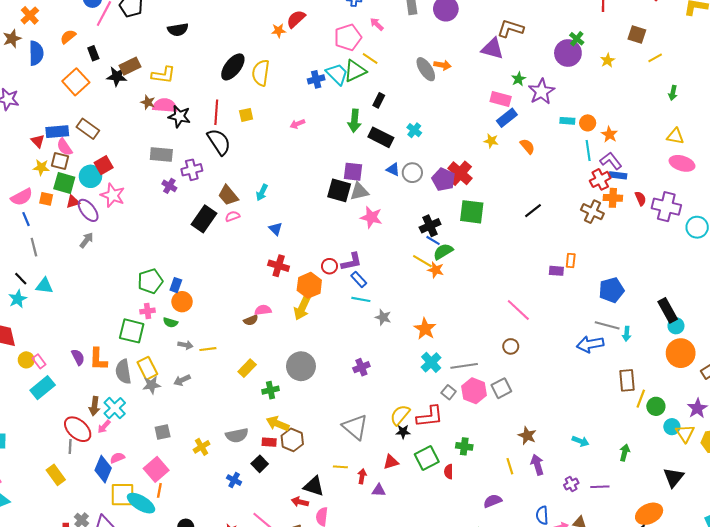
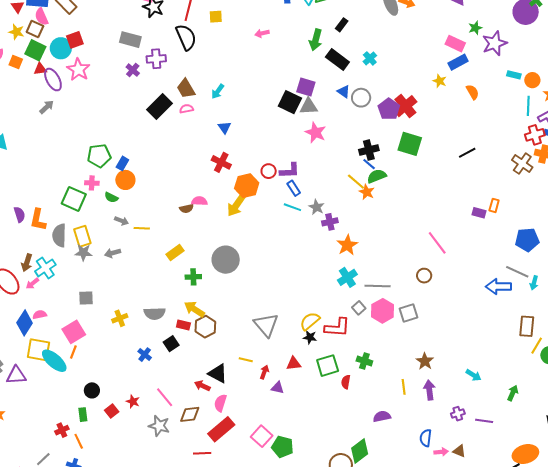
gray star: (383, 317) -> (317, 207), moved
purple cross: (361, 367) -> (330, 222), moved

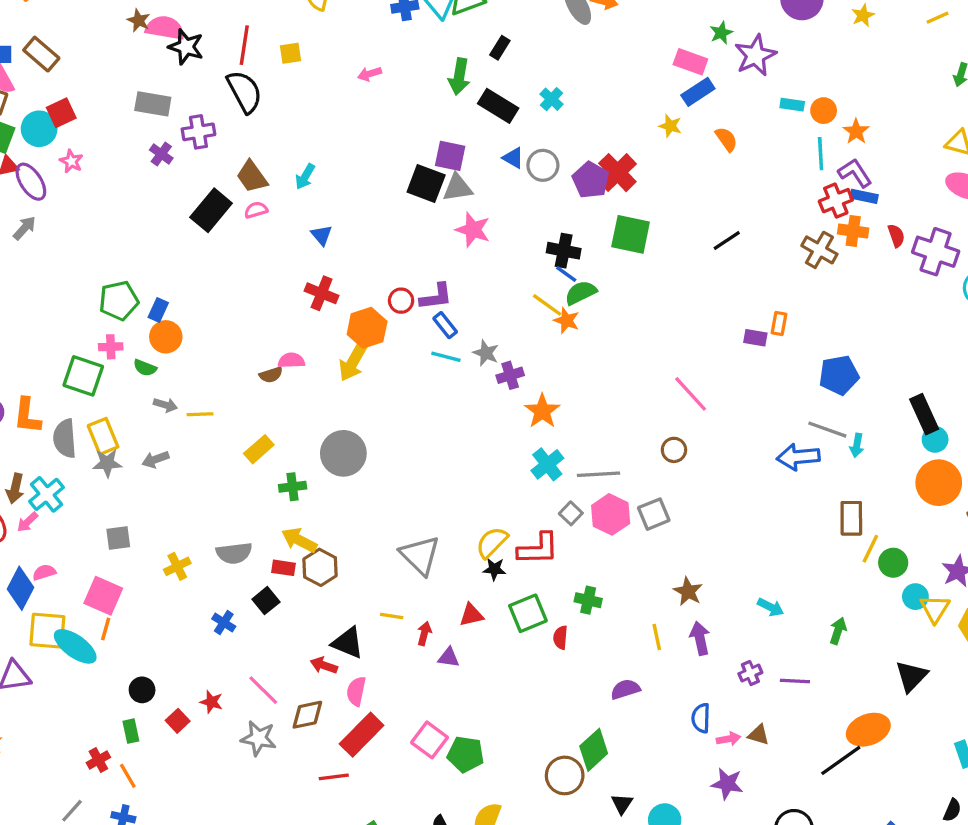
pink star: (78, 70) -> (71, 161), size x0.6
black cross: (369, 150) -> (564, 251), turned 30
pink square: (74, 332) -> (103, 596), turned -30

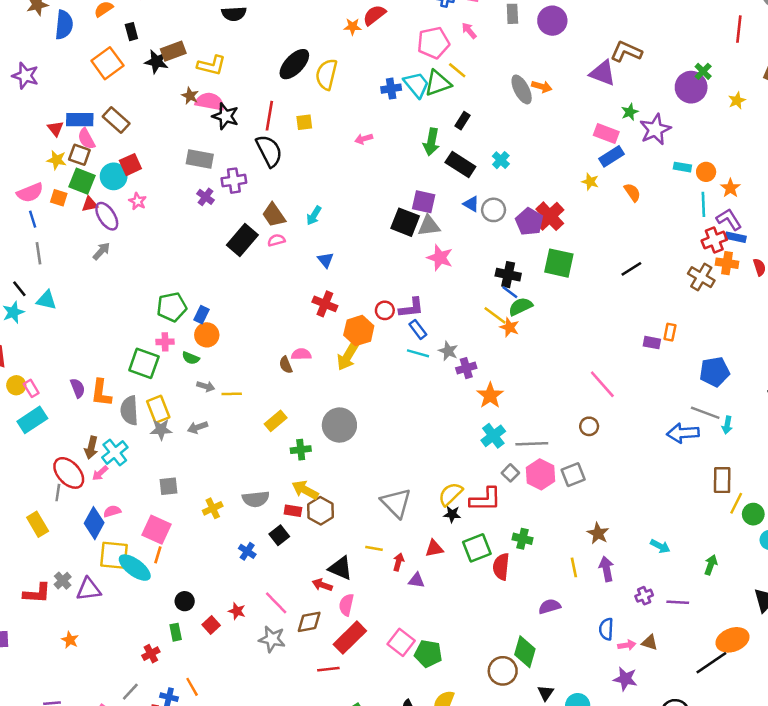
brown semicircle: (271, 375) -> (286, 365), turned 84
red semicircle: (560, 638) -> (501, 567), size x1.5
green diamond: (594, 750) -> (525, 652), turned -32
orange line: (128, 776) -> (192, 687), moved

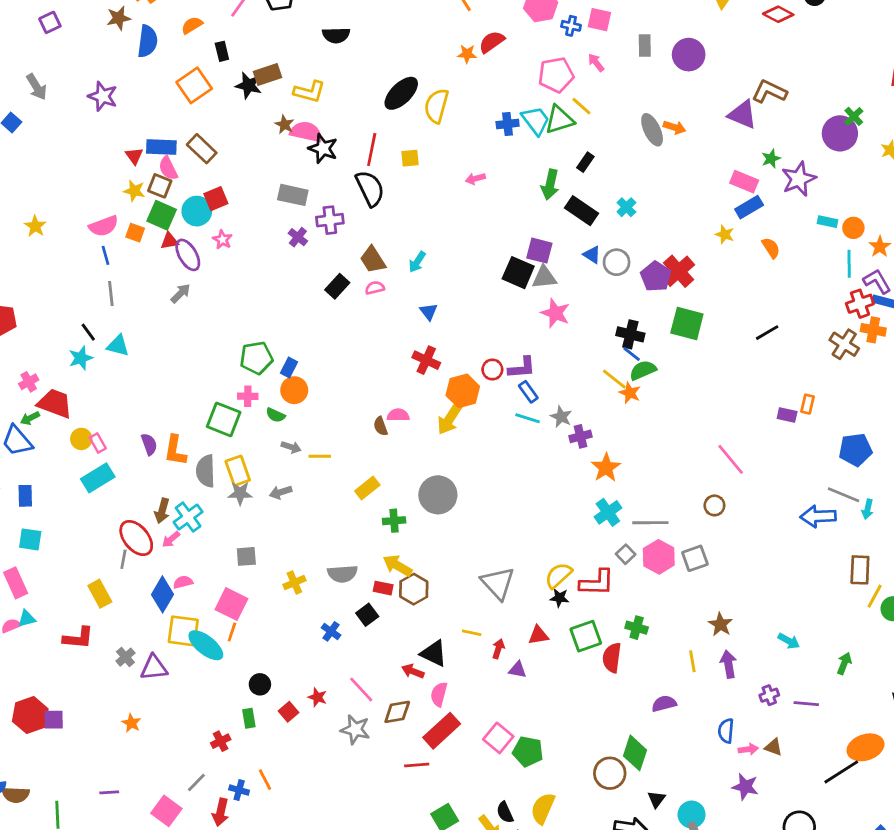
black rectangle: (242, 240) -> (337, 286), size x0.7
red L-shape: (37, 593) -> (78, 638), moved

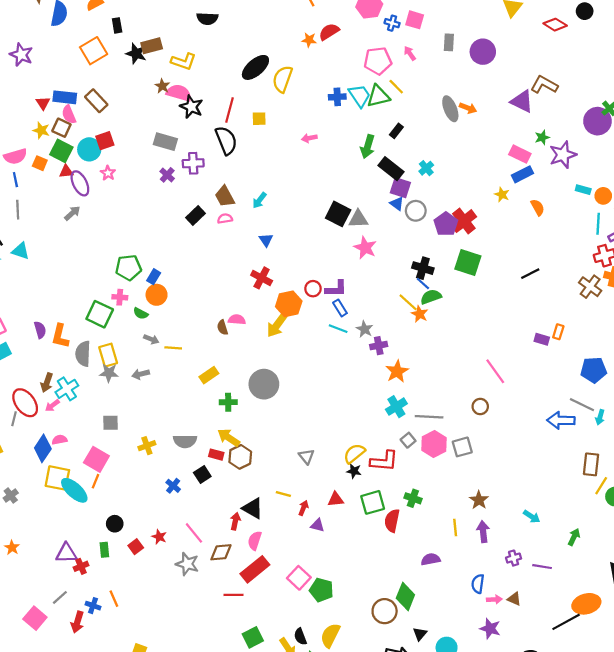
purple square: (539, 251) -> (400, 188), moved
gray triangle: (498, 583) -> (306, 456), size x0.6
purple triangle: (154, 668) -> (66, 553), moved
red arrow: (413, 671) -> (235, 521), turned 77

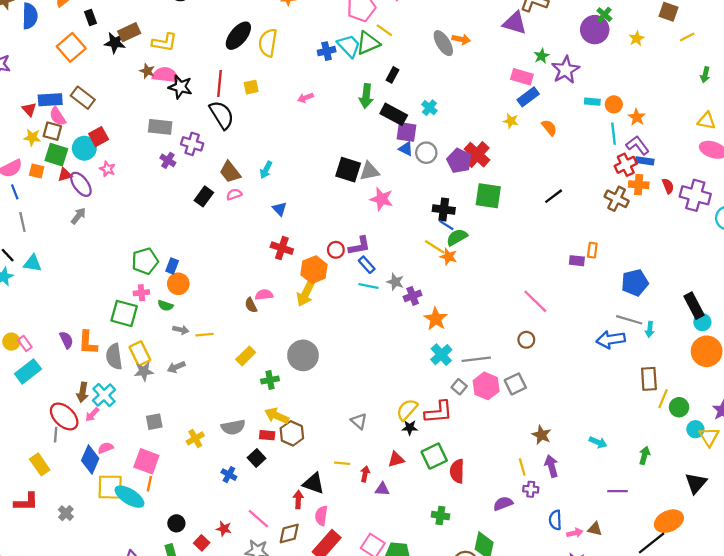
purple cross: (193, 163) -> (192, 144), turned 30
green cross: (413, 498) -> (440, 516), moved
purple cross: (514, 558) -> (531, 489), moved, turned 32

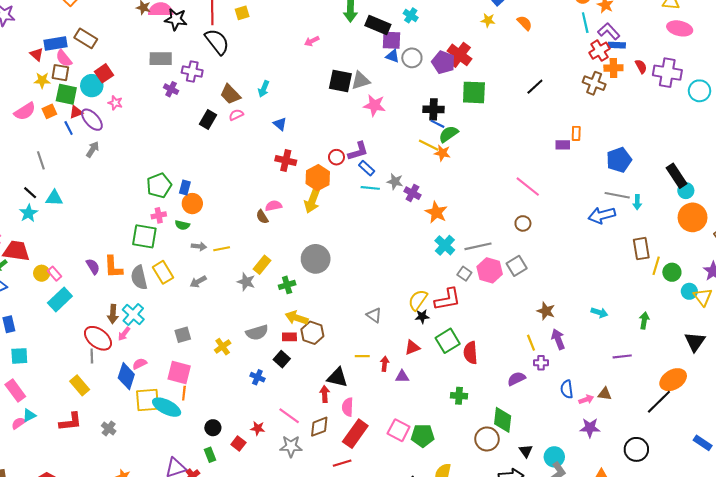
pink arrow: (305, 98) -> (312, 41), moved
orange square: (37, 171) -> (49, 111), turned -32
blue line: (15, 192) -> (69, 128), moved
purple cross: (413, 296) -> (412, 193), turned -35
gray star: (144, 371) -> (246, 282), moved, turned 30

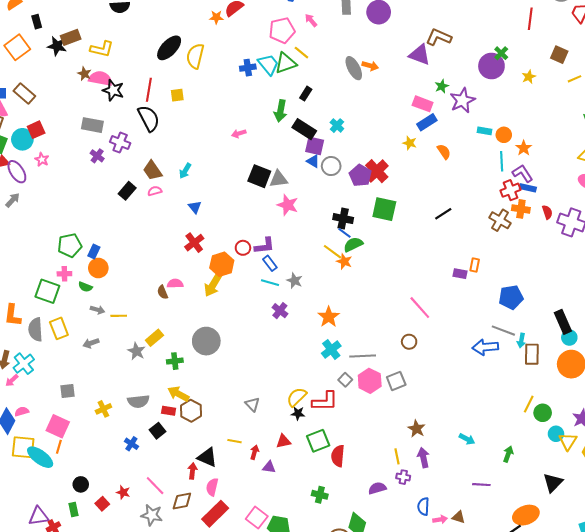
red cross: (286, 161) -> (194, 243), turned 30
purple cross: (412, 193) -> (280, 311), moved
brown rectangle: (641, 249) -> (532, 354), moved

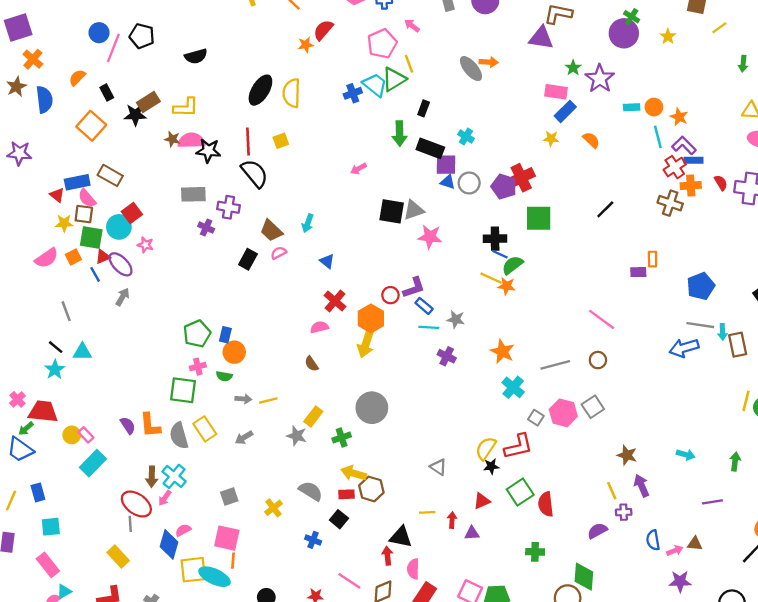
yellow line: (301, 53) -> (409, 64), turned 42
red cross: (377, 171) -> (521, 178), turned 30
pink semicircle: (175, 284) -> (319, 327), moved
gray line: (363, 356) -> (555, 365), moved
gray semicircle: (138, 401) -> (311, 491), turned -130

